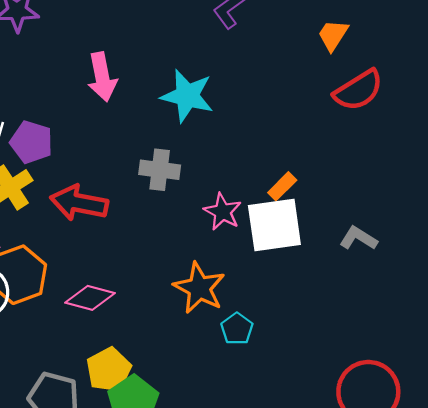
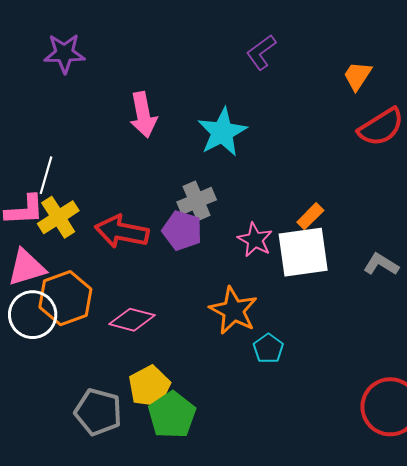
cyan star: (187, 96) -> (222, 132), turned 30
purple pentagon: (31, 142) -> (182, 231), moved
gray cross: (160, 170) -> (197, 201), turned -30

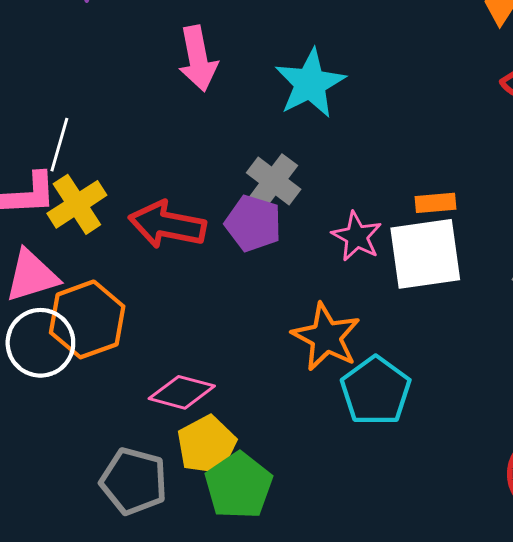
gray cross: (197, 201) -> (274, 181), turned -30
orange rectangle: (310, 216) -> (435, 203), turned 40
pink diamond: (132, 320) -> (182, 392), moved
cyan pentagon: (268, 348) -> (376, 391), size x1.6

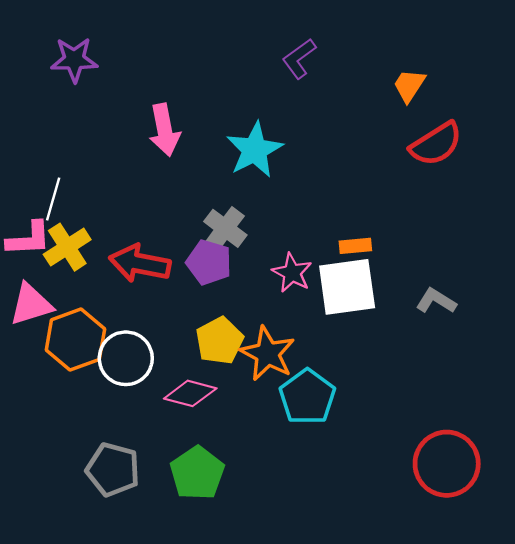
white circle: (40, 343) -> (126, 358), moved
pink diamond: (182, 392) -> (190, 393), moved
yellow pentagon: (207, 445) -> (219, 341), moved

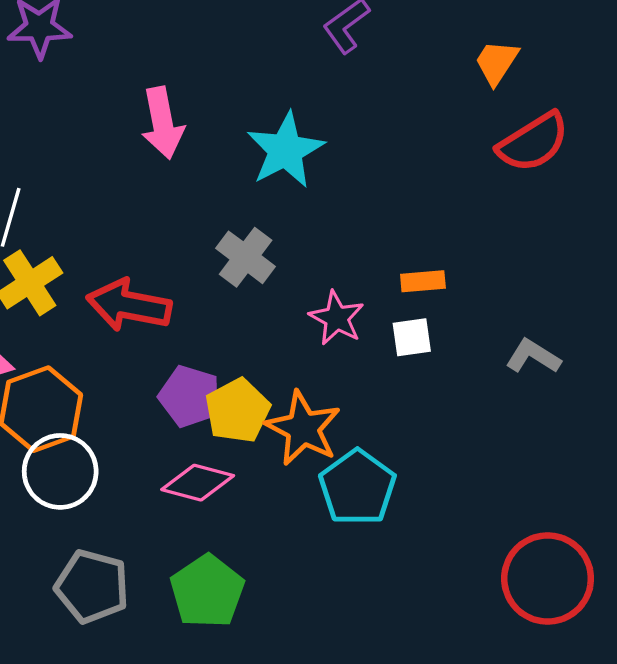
purple pentagon: (209, 262) -> (190, 396), moved
white square: (347, 287) -> (412, 337), size x0.5
white circle: (126, 358) -> (60, 471), moved

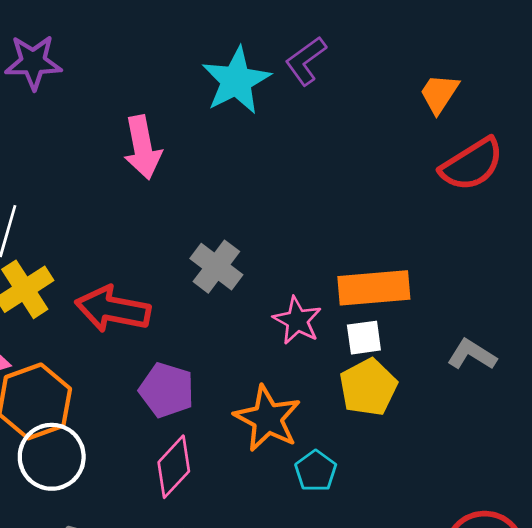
cyan star: (286, 150) -> (236, 81), moved
orange rectangle: (423, 281) -> (374, 288), size x1.8
yellow pentagon: (238, 411) -> (368, 387), moved
pink diamond: (198, 483) -> (174, 467), turned -62
cyan pentagon: (357, 487) -> (316, 471), size x0.6

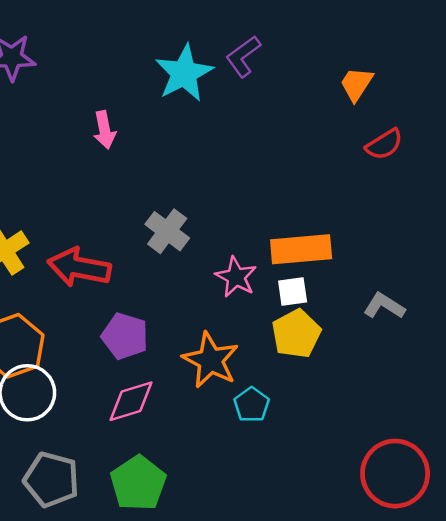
pink arrow: (143, 147) -> (104, 130), size x0.7
red semicircle: (472, 164) -> (384, 144), size x0.7
pink diamond: (174, 467) -> (131, 401), turned 30

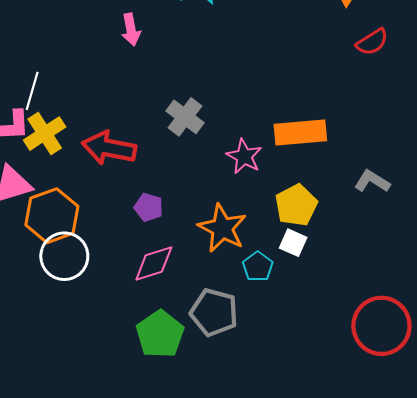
white square: (293, 291) -> (293, 243), moved, turned 32
purple pentagon: (125, 336) -> (149, 207), size x0.7
gray pentagon: (51, 480) -> (214, 312), moved

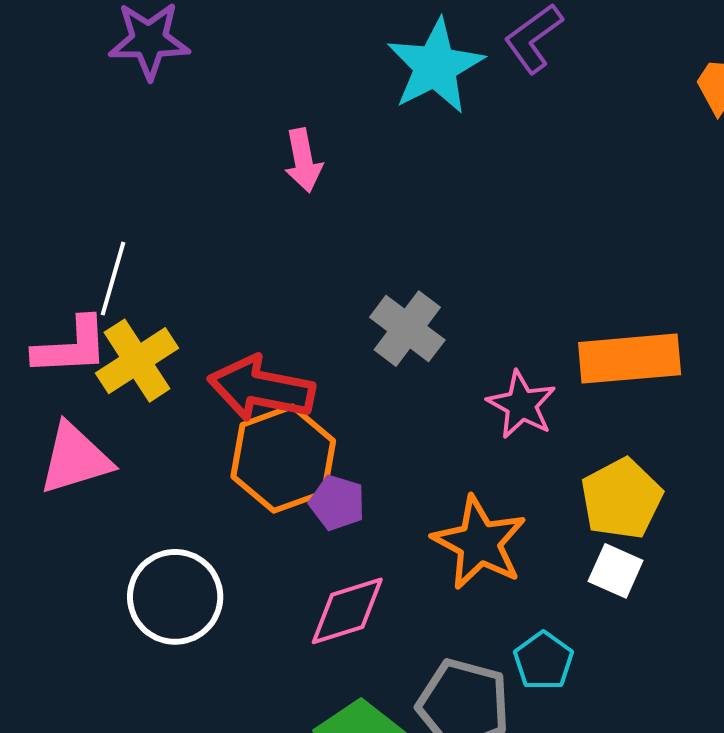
orange hexagon: (52, 216) -> (283, 459), moved
cyan pentagon: (258, 267) -> (543, 661), moved

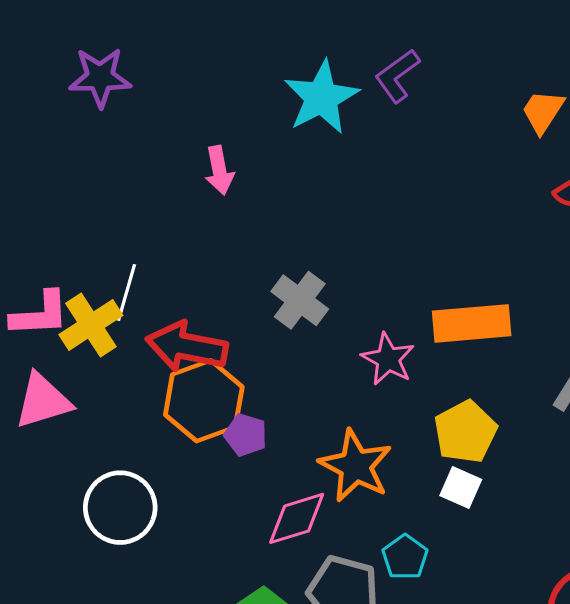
white line: (113, 279) -> (126, 292), moved
pink diamond: (347, 611) -> (297, 518), moved

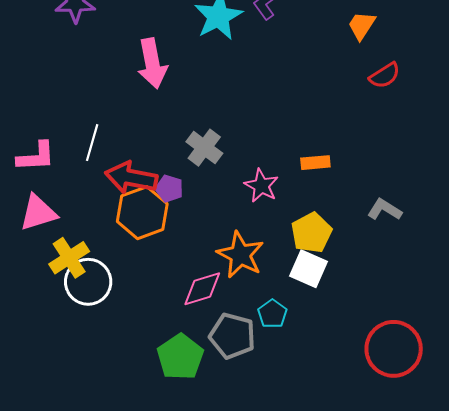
pink arrow: (219, 170) -> (152, 63), size x1.6
orange rectangle: (472, 323) -> (315, 163), size x0.6
yellow cross: (91, 325) -> (69, 258), moved
purple pentagon: (246, 435) -> (169, 189), moved
white square: (461, 488) -> (308, 269), size x1.4

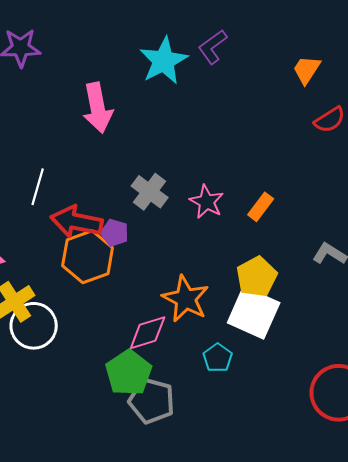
orange rectangle: (315, 163) -> (261, 207), turned -48
pink star: (261, 186) -> (207, 202), moved
white square: (308, 269) -> (254, 313), size x1.4
gray pentagon: (232, 336) -> (152, 401), moved
green pentagon: (180, 357) -> (129, 373), moved

